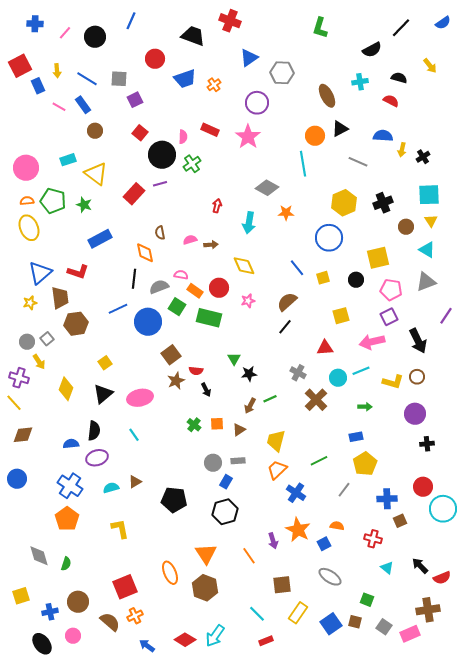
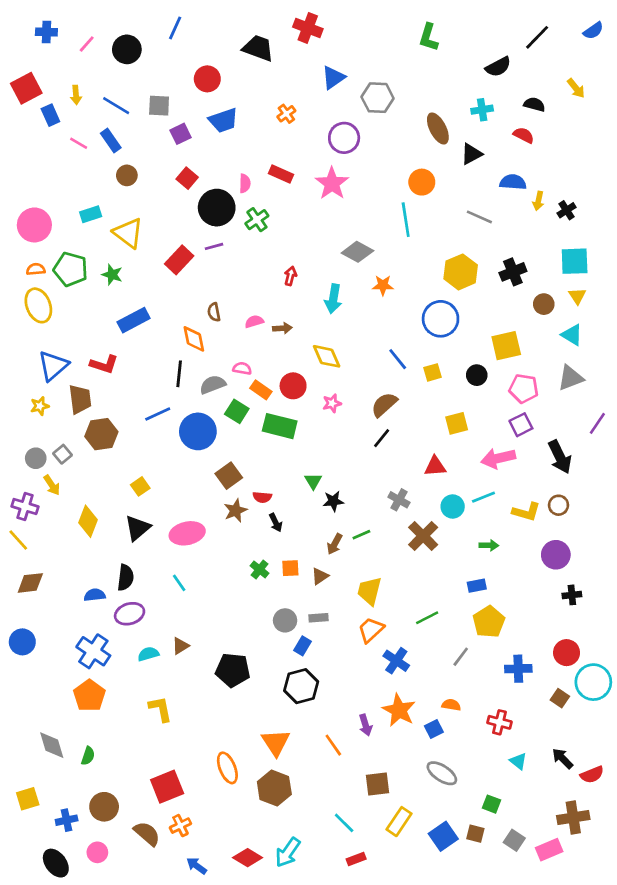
blue trapezoid: (185, 79) -> (223, 120), moved
black triangle: (340, 129) -> (471, 154), moved
brown square: (400, 521) -> (560, 698), moved, turned -32

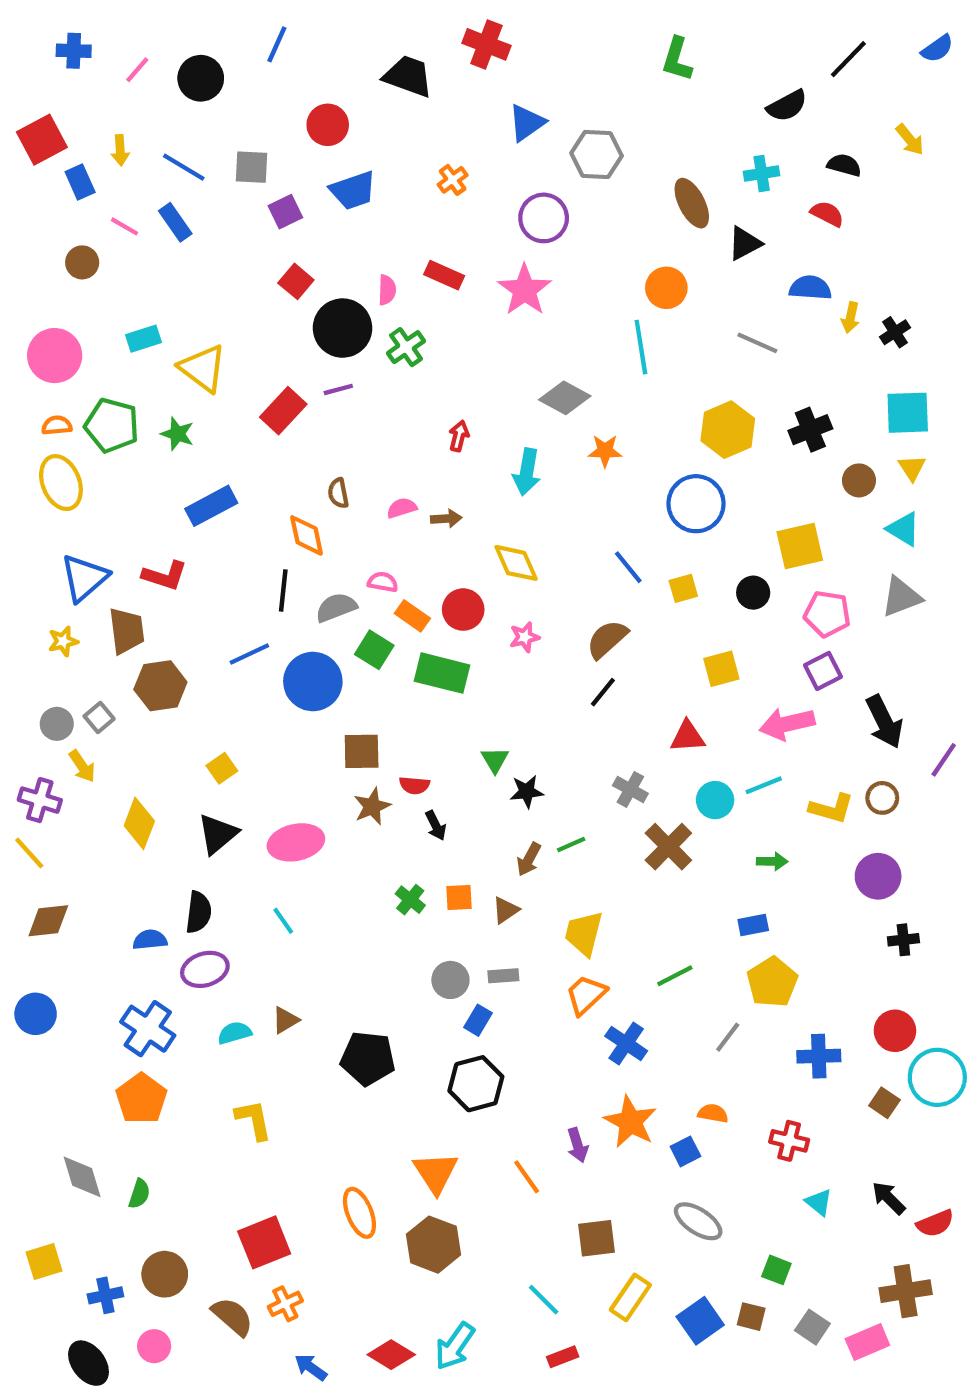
brown circle: (127, 175) -> (82, 262), moved
purple line: (597, 423) -> (944, 760), moved
brown square: (229, 476) -> (362, 751), turned 35

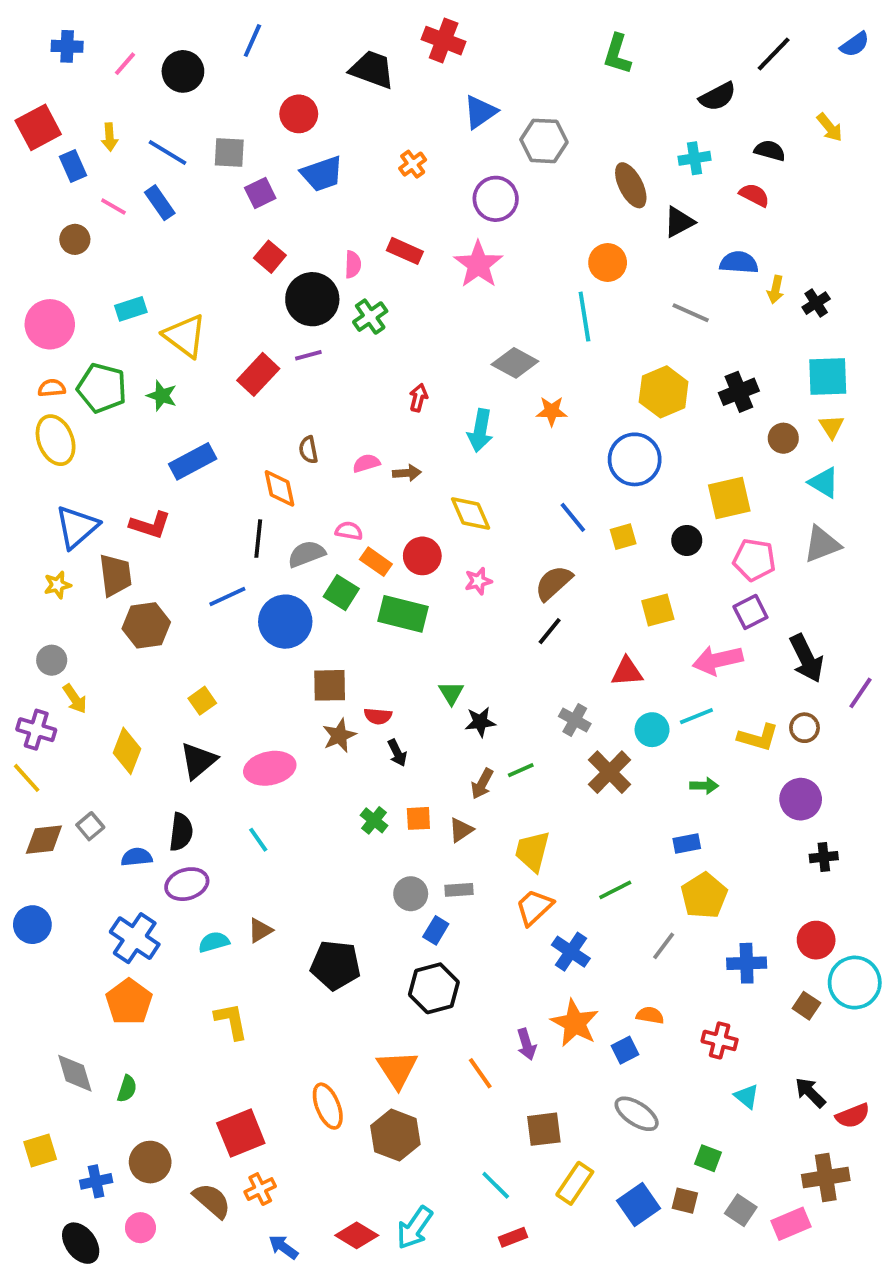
gray square: (99, 717) -> (90, 826), moved

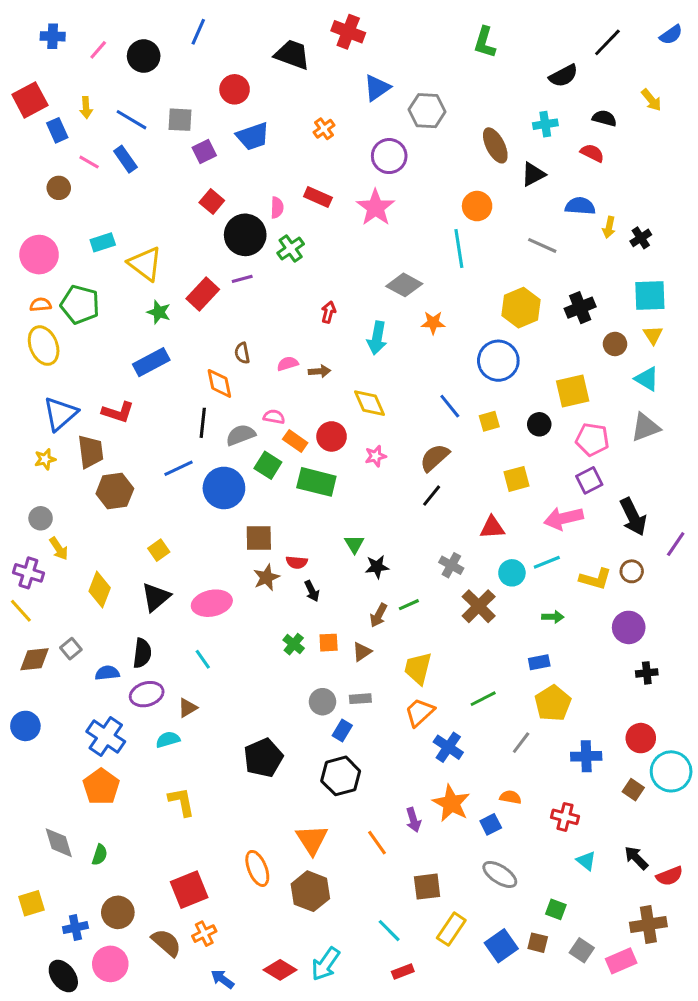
green star: (162, 396) -> (159, 312), moved
brown triangle: (260, 930) -> (188, 708), moved
black pentagon: (335, 965) -> (263, 758), turned -30
pink circle: (140, 1228) -> (110, 964), size x1.5

